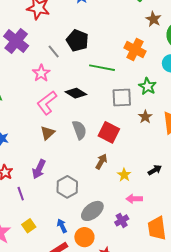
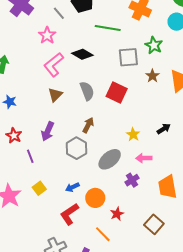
brown arrow: (101, 161) -> (88, 125), moved
gray ellipse: (92, 211) -> (110, 159), moved
blue arrow: (62, 226) -> (72, 187), turned -88

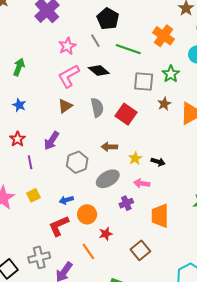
gray line: (59, 13) -> (95, 41), moved
brown arrow: (88, 125) -> (109, 147), moved, turned -126
black arrow: (164, 129) -> (158, 162), moved, turned 40

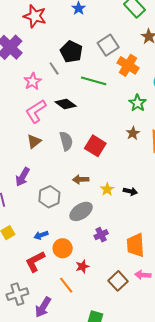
gray line: (95, 41) -> (54, 68), moved
gray square: (144, 81) -> (108, 45), moved, turned -35
pink arrow: (142, 183) -> (143, 275), moved

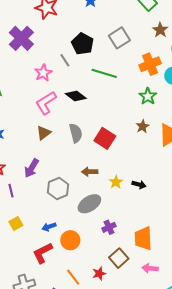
orange cross: (128, 65) -> (150, 64), moved, turned 35
red star: (82, 266) -> (99, 274), moved
brown square: (118, 281) -> (119, 258), moved

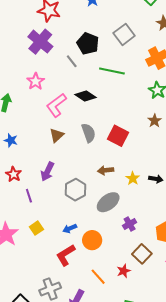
purple cross: (21, 38) -> (40, 42), moved
pink star: (43, 73) -> (36, 81), moved

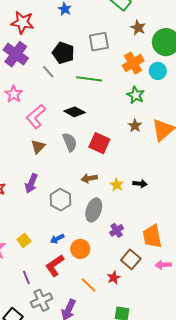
gray square: (124, 34) -> (99, 42), turned 30
black diamond: (85, 96) -> (75, 112), moved
purple line: (29, 196) -> (26, 278), moved
gray ellipse: (108, 202) -> (94, 210), turned -30

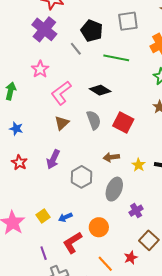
blue arrow: (57, 239) -> (65, 217), moved

